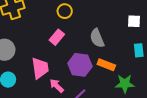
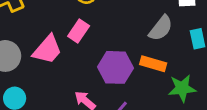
gray semicircle: (97, 38) -> (161, 28), moved, turned -114
pink trapezoid: (40, 68) -> (47, 50), moved, turned 55

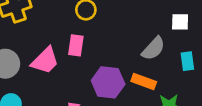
pink rectangle: (79, 31) -> (76, 45), turned -30

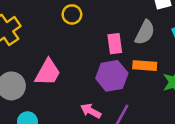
pink rectangle: (76, 45) -> (115, 44), moved

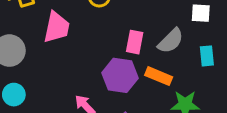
pink trapezoid: (48, 72) -> (57, 27), moved, turned -36

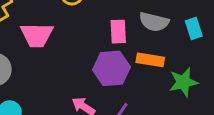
pink trapezoid: (57, 27) -> (37, 35), turned 92
gray semicircle: (171, 41) -> (154, 22), turned 72

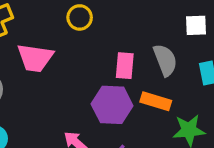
gray semicircle: (154, 22) -> (165, 60), turned -132

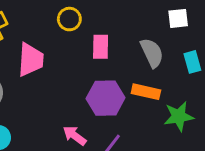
pink trapezoid: (35, 58) -> (31, 60), turned -90
pink rectangle: (125, 66) -> (101, 47), moved

